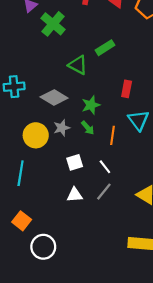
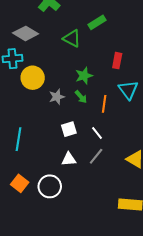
gray diamond: (54, 97) -> (26, 33), moved
yellow circle: (36, 135) -> (33, 78), moved
white circle: (43, 247) -> (50, 186), moved

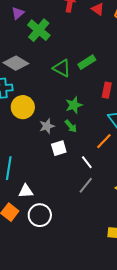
green rectangle: (97, 22) -> (87, 62), moved
orange line: (104, 104) -> (104, 141), moved, turned 36
white square: (69, 129) -> (59, 148), moved
white triangle: (69, 159) -> (26, 191), moved

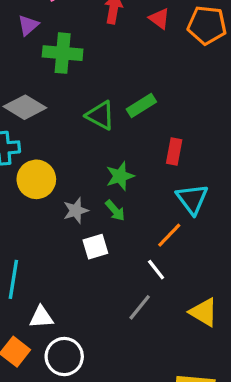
green cross: (39, 30) -> (63, 53), turned -35
white line: (87, 162) -> (156, 270), moved

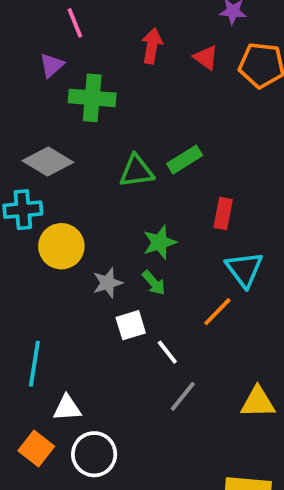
green triangle: (100, 115) -> (136, 171), turned -36
white line: (156, 270) -> (167, 352), moved
yellow triangle: (204, 312) -> (258, 402), turned -32

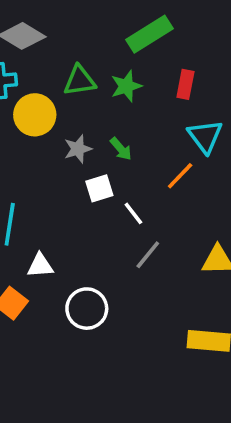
green rectangle: (185, 160) -> (150, 34), size x1.4
green triangle: (136, 171) -> (80, 81), moved
green star: (160, 242) -> (126, 86), moved
white circle: (94, 454) -> (87, 309), moved

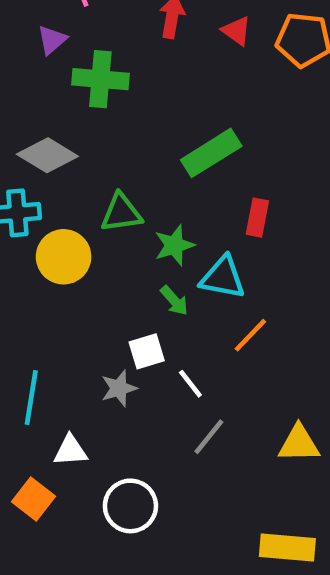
green star: (126, 86) -> (174, 245), moved
cyan triangle: (205, 136) -> (223, 278), moved, turned -42
gray star: (78, 149) -> (119, 388), moved

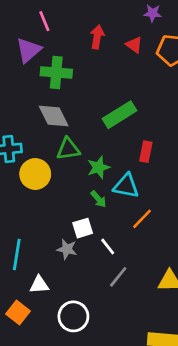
purple triangle: (52, 40) -> (29, 50), size x1.5
gray diamond: (47, 155) -> (54, 116), moved, turned 32
gray star: (119, 388) -> (67, 249), turned 30

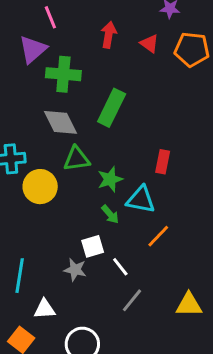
green rectangle: (120, 115) -> (112, 108), moved, turned -32

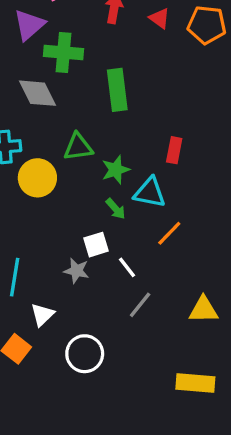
green rectangle: (112, 108) -> (117, 90), turned -33
gray diamond: (60, 122) -> (37, 93), moved
white triangle: (44, 309) -> (42, 315), turned -40

